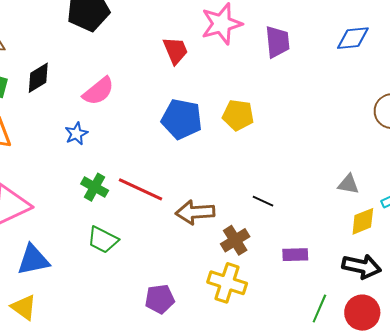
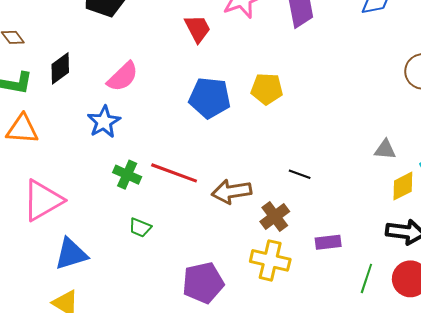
blue star: (76, 134) -> (104, 122), size x1.4
green trapezoid: (103, 240) -> (140, 228), size x0.7
purple rectangle: (295, 255) -> (328, 242), moved
purple pentagon: (160, 299) -> (203, 283), size x1.4

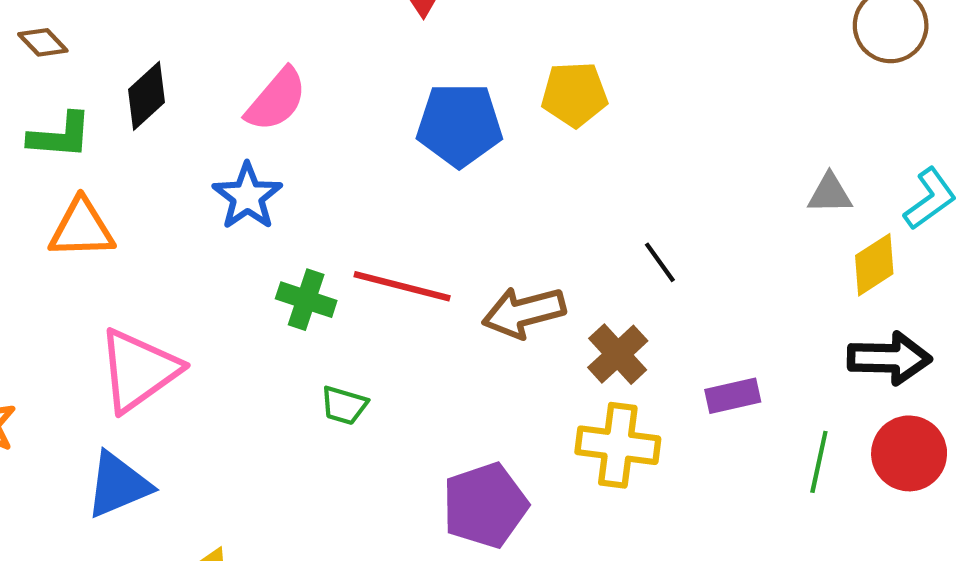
black line: (300, 174) -> (660, 262), turned 40
blue triangle: (71, 254) -> (118, 485), moved

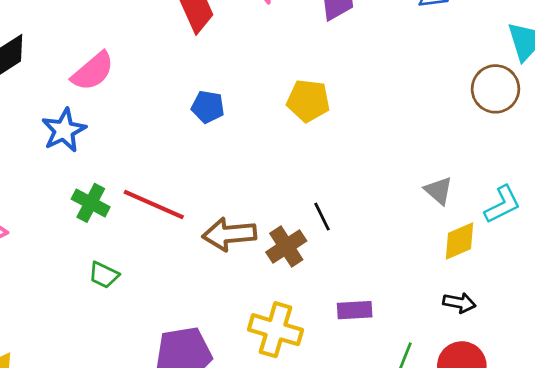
yellow pentagon: (574, 94) -> (308, 101), moved
blue pentagon: (459, 125) -> (208, 107), size x0.6
gray triangle: (830, 194) -> (439, 191), turned 32
brown cross: (618, 354) -> (286, 247), moved
black arrow: (889, 358) -> (459, 303), size x0.6

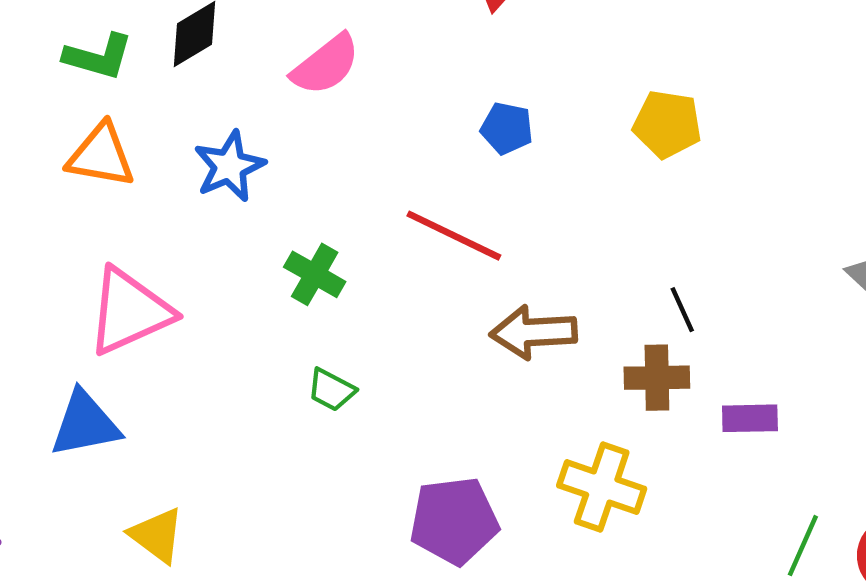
blue star: (64, 130) -> (229, 166), moved
red line: (154, 205) -> (454, 236), moved
brown cross: (286, 247) -> (657, 378), moved, turned 30
purple rectangle: (355, 310) -> (750, 418), moved

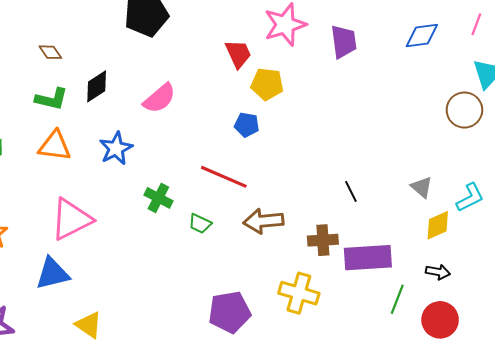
yellow pentagon: (667, 124) -> (267, 84), moved
black line: (682, 310) -> (351, 191), moved
green trapezoid: (331, 390) -> (200, 224), moved
purple rectangle: (750, 418) -> (368, 258), size x1.8
green line: (803, 546) -> (397, 299), moved

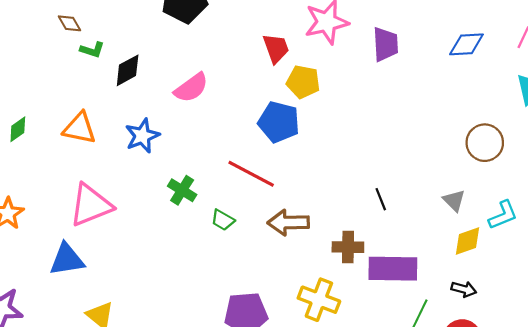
brown diamond: (50, 52) -> (70, 23), moved
green L-shape: (51, 99) -> (92, 50), moved, size x0.7
brown circle: (464, 110) -> (485, 143), moved
blue pentagon: (247, 125) -> (279, 122), size x1.6

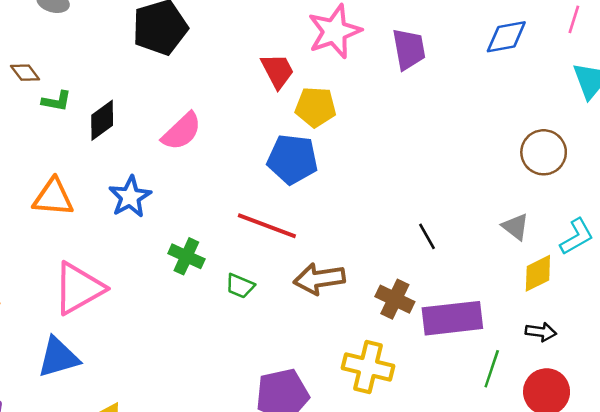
brown cross: (348, 247) -> (395, 299), turned 32

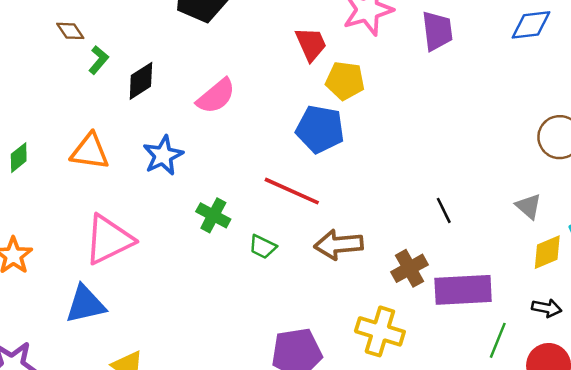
green L-shape: (56, 101) -> (99, 60), turned -64
brown cross: (395, 299) -> (410, 268), turned 32

